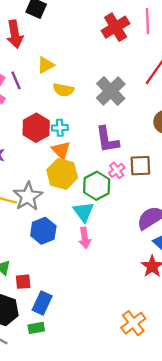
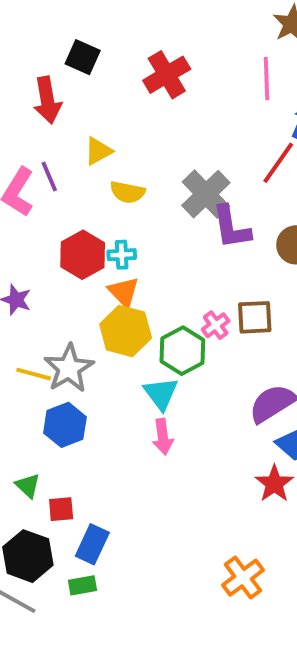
red cross: (116, 27) -> (167, 75), moved
purple L-shape: (107, 140) -> (231, 227), moved
blue hexagon: (43, 231) -> (65, 425), moved

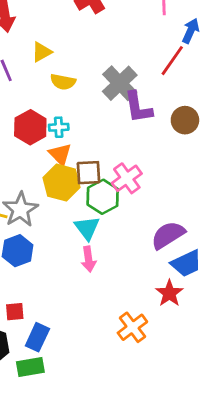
brown square: (255, 317) -> (88, 173), moved
pink cross: (216, 325) -> (127, 178), size x1.5
orange cross: (243, 578) -> (132, 327), moved
green rectangle: (83, 585) -> (30, 367), size x1.4

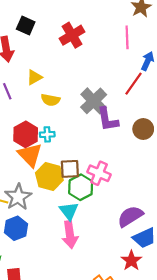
orange triangle: (60, 154) -> (30, 155), moved, size x1.4
pink cross: (127, 178) -> (99, 173), turned -30
pink arrow: (88, 259) -> (70, 235), size x1.4

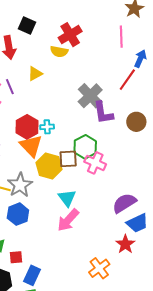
yellow semicircle: (50, 100) -> (59, 52), moved
green hexagon: (81, 187) -> (85, 147), moved
pink arrow: (70, 235) -> (68, 220), turned 50

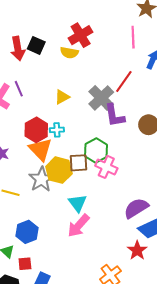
black square: (27, 25) -> (36, 45), moved
yellow triangle: (35, 74) -> (62, 97), moved
red line: (127, 80) -> (124, 81), moved
gray star: (20, 185) -> (41, 179), moved
blue hexagon: (18, 214) -> (27, 232), moved

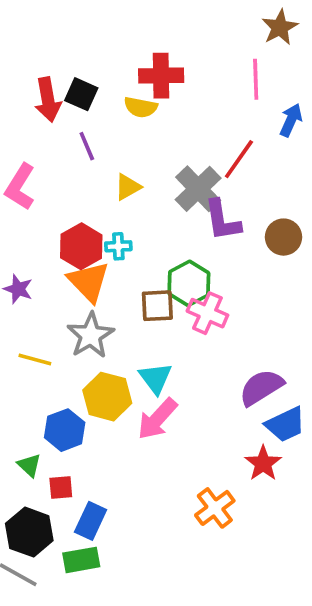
red cross: (81, 35) -> (161, 76), turned 30
purple line: (19, 89) -> (87, 146), moved
yellow hexagon: (59, 170) -> (107, 397), moved

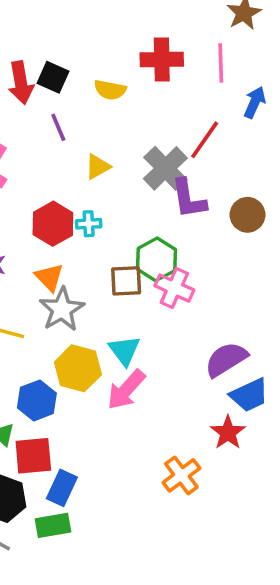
red cross: (161, 76) -> (162, 59), moved
orange triangle: (89, 282) -> (49, 277), moved, size x0.7
red square: (61, 488) -> (33, 456), size x1.6

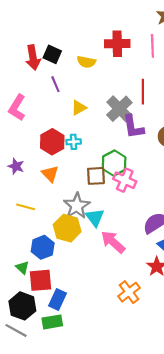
red line: (205, 140) -> (143, 92), turned -35
gray star: (62, 309) -> (77, 206), moved
pink arrow: (126, 390) -> (113, 242), moved, turned 90

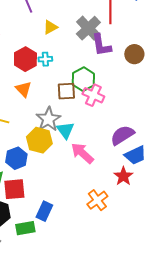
blue rectangle: (58, 300) -> (44, 211), moved

